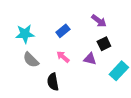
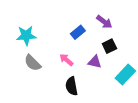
blue rectangle: (63, 31) -> (78, 32), moved
black semicircle: (53, 82) -> (72, 86), moved

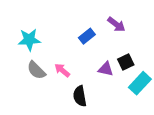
black square: (109, 46) -> (126, 62), moved
pink arrow: (66, 60) -> (62, 70), moved

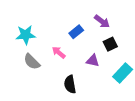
black square: (126, 62) -> (110, 44), moved
pink arrow: (62, 70) -> (59, 52), moved

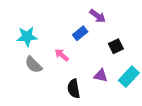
purple arrow: (102, 21) -> (97, 16), moved
purple triangle: (93, 61) -> (101, 76), moved

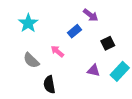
cyan star: (27, 37) -> (28, 23), moved, turned -30
black semicircle: (74, 89) -> (49, 85), moved

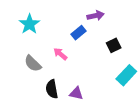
purple arrow: (91, 15) -> (95, 16), turned -49
purple triangle: (94, 70) -> (76, 93), moved

